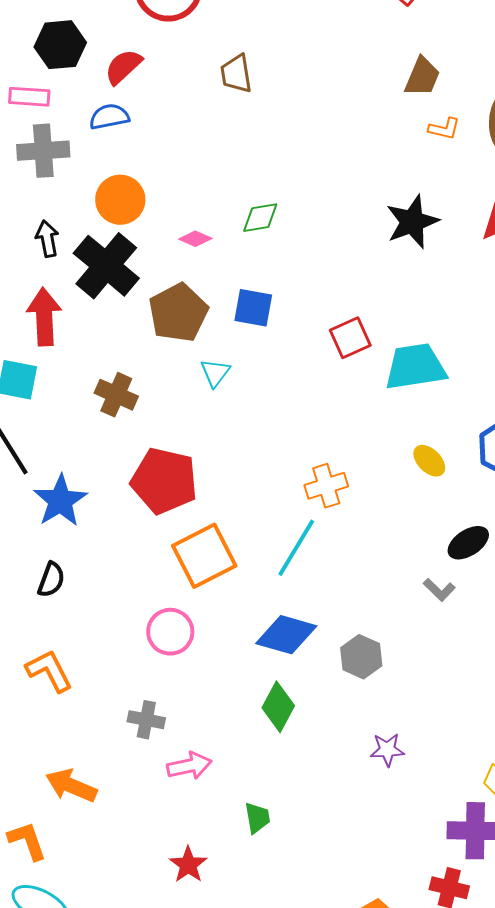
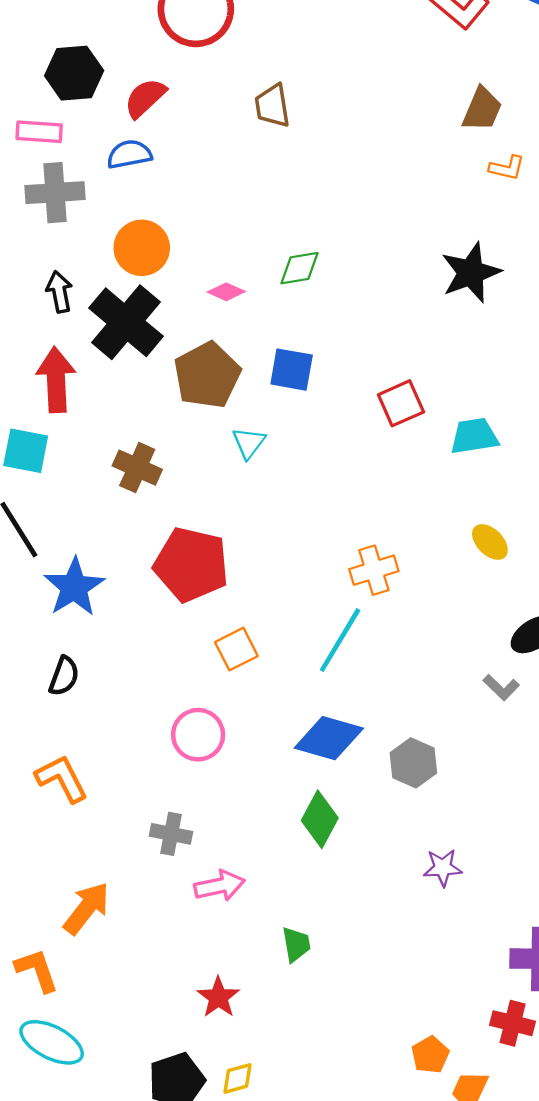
cyan trapezoid: (415, 367) -> (474, 436), size x0.7
orange square: (204, 556) -> (236, 649), size x0.6
orange arrow: (71, 786) -> (86, 908), turned 105

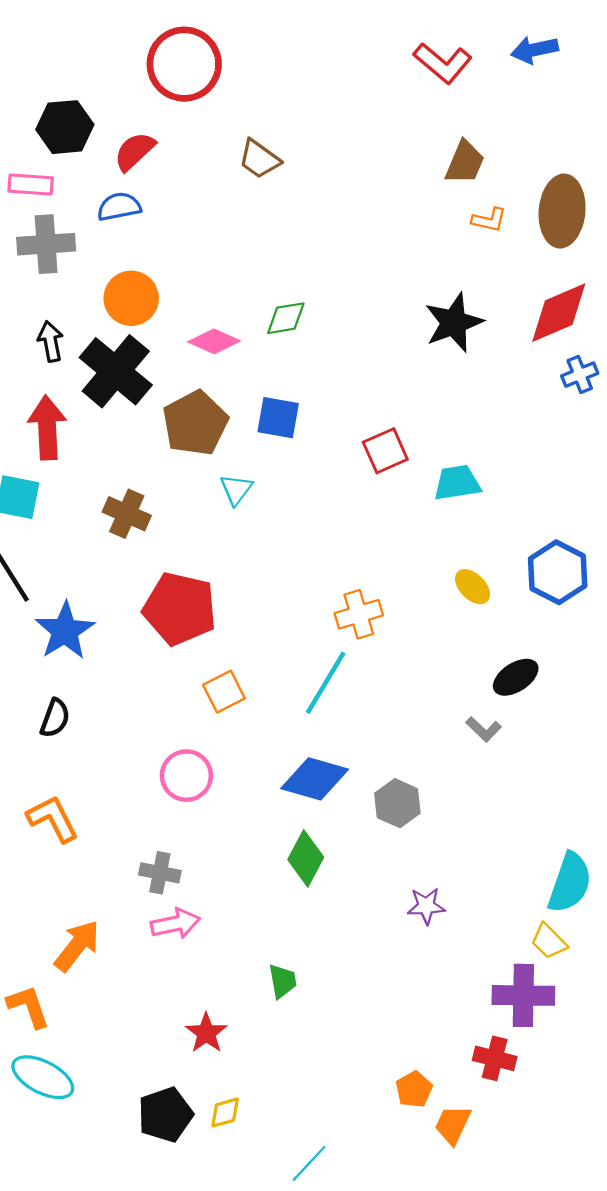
brown trapezoid: (272, 106) -> (259, 159), turned -45
pink diamond: (226, 292) -> (214, 341), size x1.4
pink arrow: (219, 886) -> (175, 924), moved

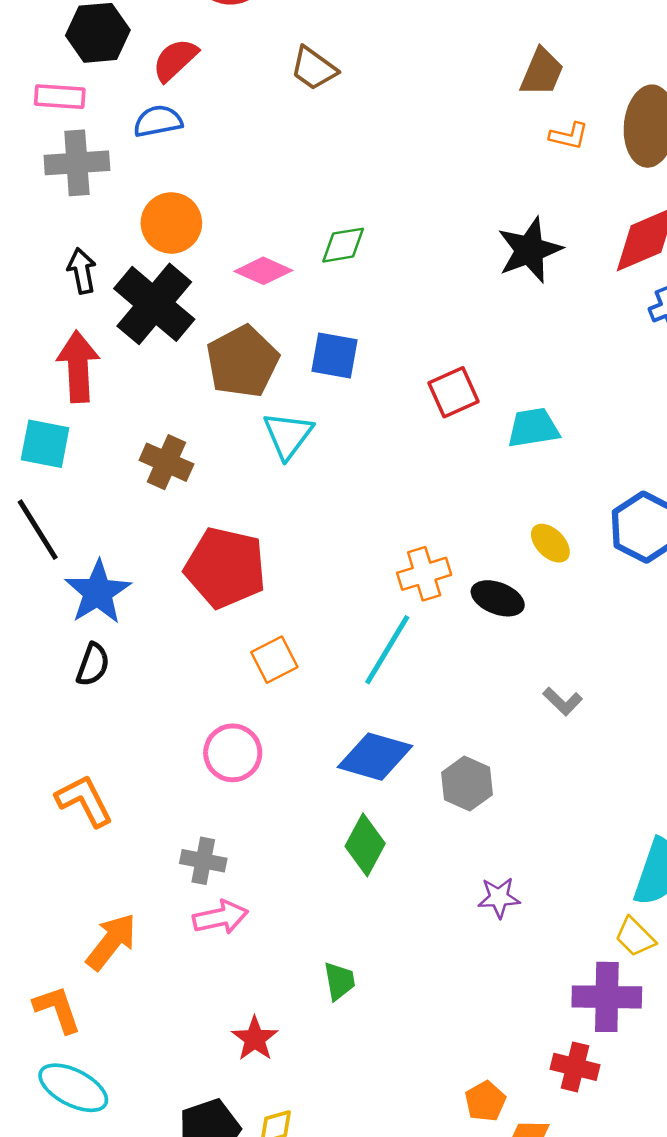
cyan triangle: (236, 489) -> (288, 435), size x1.4
black ellipse: (516, 677) -> (498, 598), moved, turned 54
black semicircle: (55, 718) -> (93, 665), moved

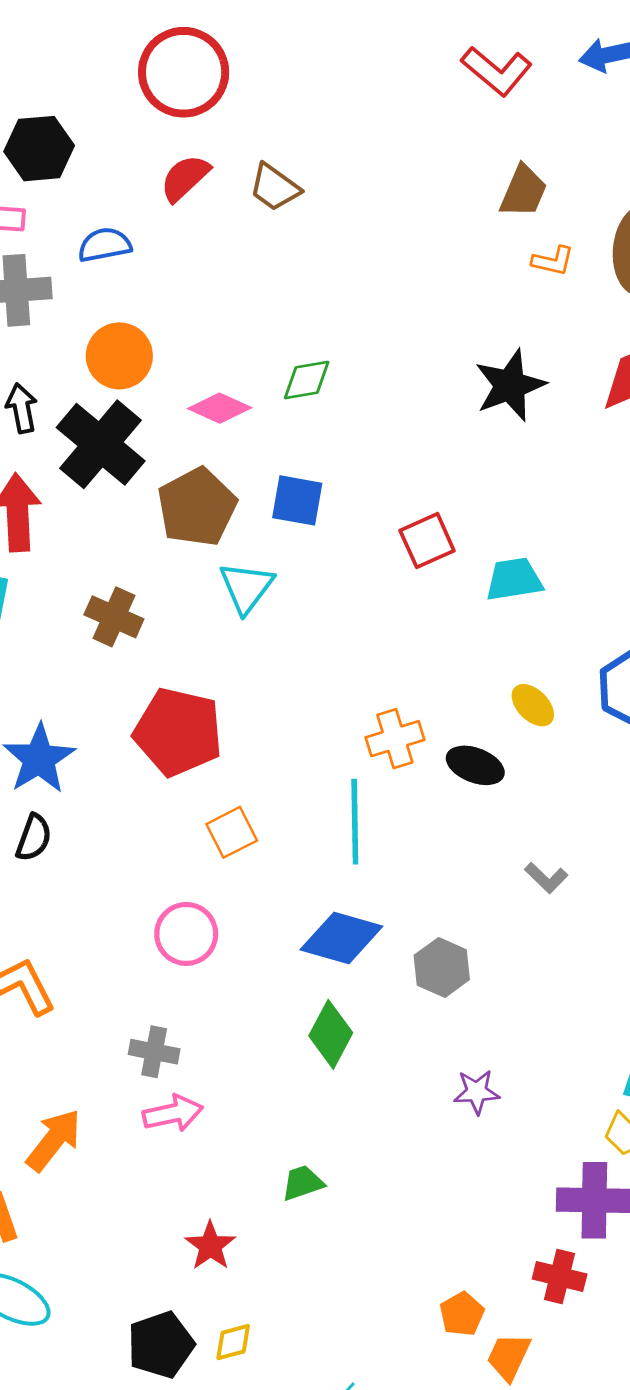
red semicircle: (175, 60) -> (185, 178), moved
cyan line: (387, 650) -> (355, 822), turned -32
green trapezoid: (339, 981) -> (303, 1183), turned -99

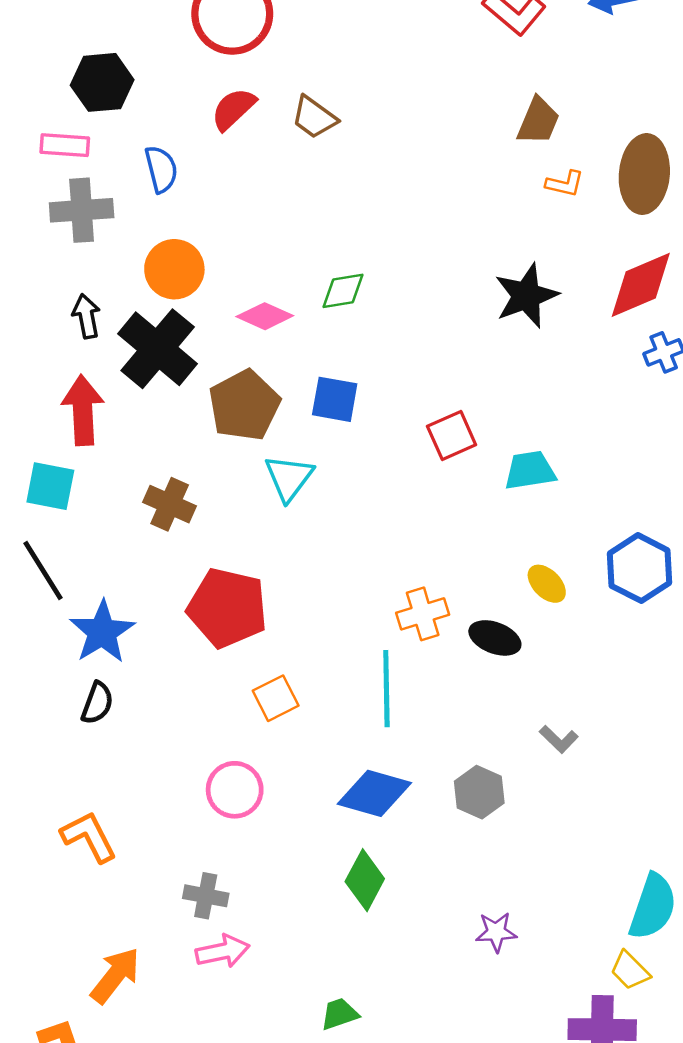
blue semicircle: (105, 245) -> (161, 169), turned 87
gray hexagon: (442, 967) -> (479, 792), moved

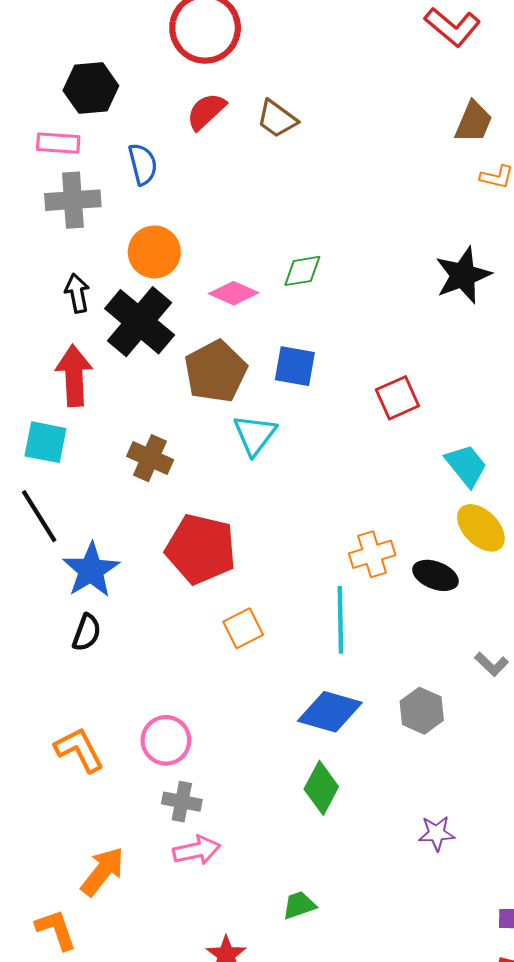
cyan trapezoid: (530, 470) -> (466, 465), moved, turned 60
yellow ellipse: (547, 584) -> (481, 528), size x1.4
pink circle: (235, 790) -> (166, 740), moved

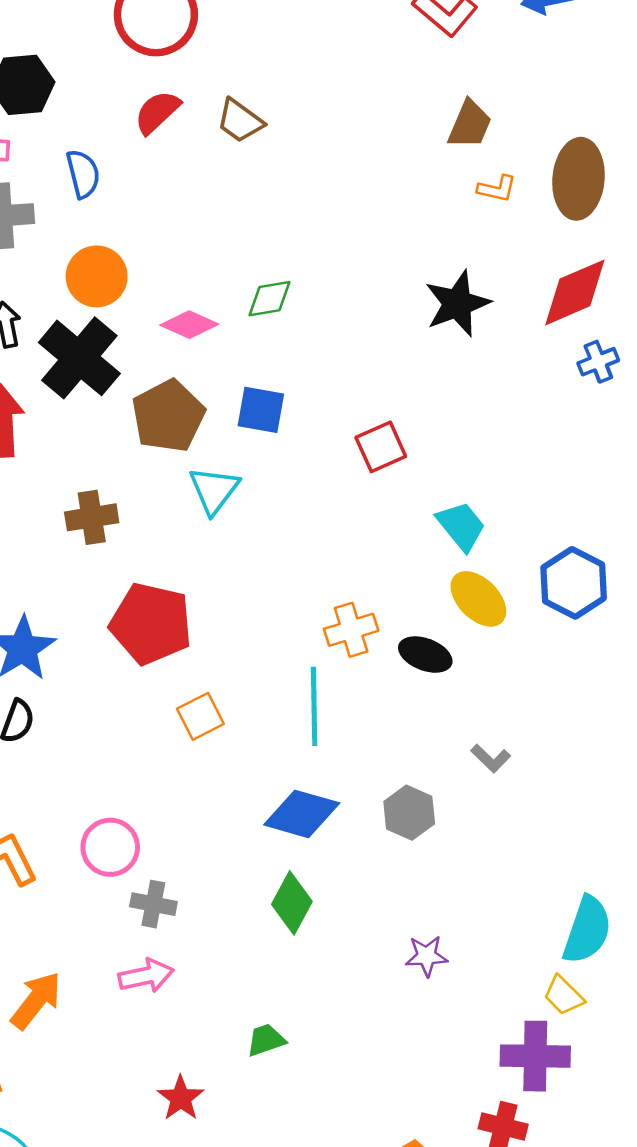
brown cross: (150, 458) -> (92, 517), turned -33
gray cross: (182, 802) -> (153, 904), moved

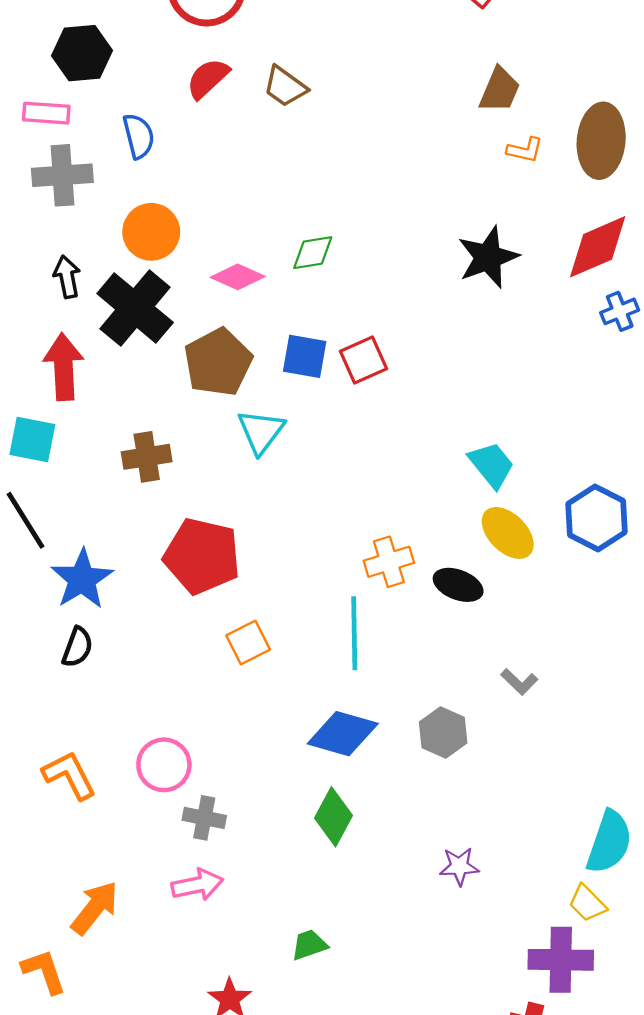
red square: (381, 447) -> (363, 360), moved

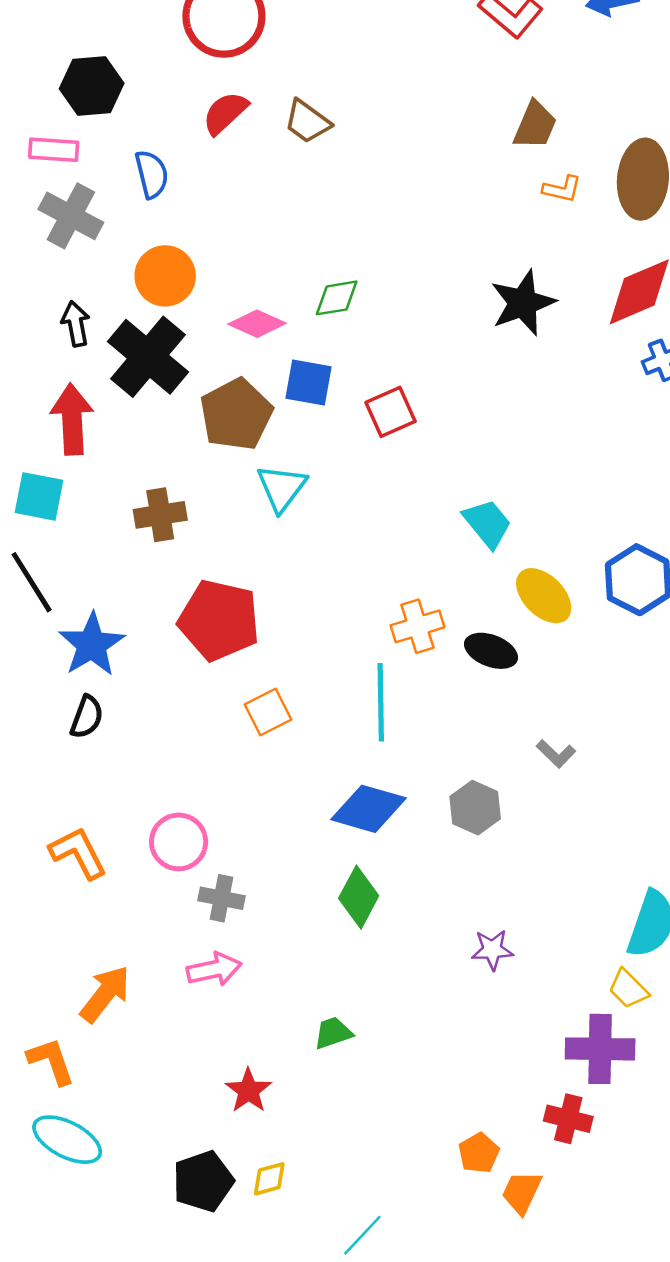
gray cross: (62, 175) -> (71, 216), turned 32
blue square: (305, 356) -> (308, 382), moved
cyan trapezoid: (492, 465) -> (487, 523), moved

